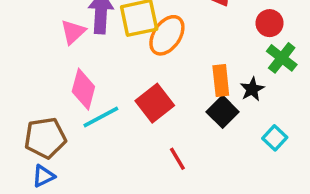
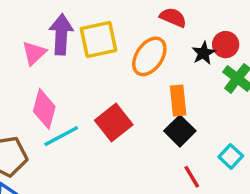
orange ellipse: (167, 35) -> (149, 56), moved
black star: (252, 89) -> (204, 53), moved
red line: (177, 159) -> (192, 177), moved

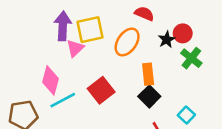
pink triangle: (34, 53) -> (75, 48), moved

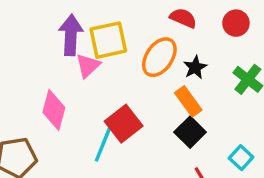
red circle: (183, 33) -> (236, 23), moved
black star: (167, 40) -> (195, 67), moved
orange rectangle: (148, 74) -> (188, 101), turned -30
cyan line: (63, 100) -> (103, 144), moved, turned -40

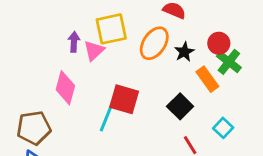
red circle: (236, 23) -> (219, 43), moved
purple arrow: (71, 35) -> (74, 42), moved, size x0.6
orange rectangle: (188, 101) -> (207, 79), moved
red square: (124, 124) -> (124, 99), turned -36

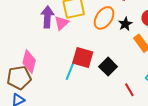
purple arrow: (74, 42) -> (47, 17), size x1.5
pink diamond: (65, 88) -> (29, 61), moved
black square: (180, 106) -> (108, 67), moved

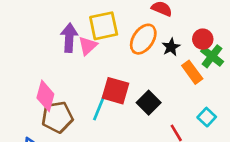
brown pentagon: (19, 78) -> (57, 117), moved

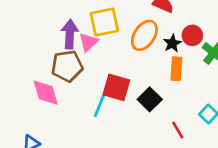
red circle: (203, 39) -> (192, 35), moved
orange rectangle: (192, 72) -> (176, 69), moved, turned 40
pink diamond: (45, 96) -> (46, 93), turned -32
brown pentagon: (57, 117) -> (67, 66), moved

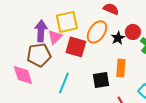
orange rectangle: (176, 69) -> (121, 68), moved
red square: (116, 87) -> (76, 47), moved
black square: (150, 99) -> (101, 80), turned 36

